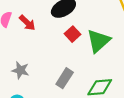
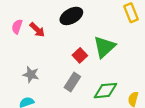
red square: (73, 34) -> (80, 55), moved

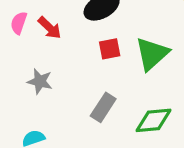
red square: (80, 55) -> (110, 49), moved, turned 32
gray star: (31, 75) -> (40, 81), moved

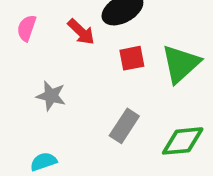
red arrow: (50, 28) -> (81, 32), moved

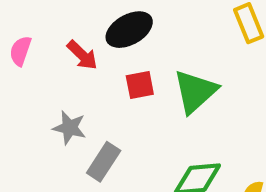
gray star: (51, 96) -> (69, 128), moved
gray rectangle: (124, 126) -> (104, 162), moved

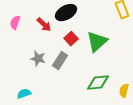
red square: (140, 85) -> (71, 39), turned -32
gray rectangle: (104, 162) -> (60, 61), moved

